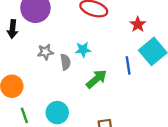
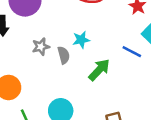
blue line: (128, 65) -> (132, 52), turned -48

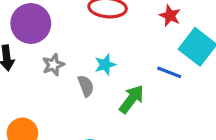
gray star: (41, 47) -> (53, 65), moved

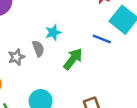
gray star: (53, 65) -> (16, 57), moved

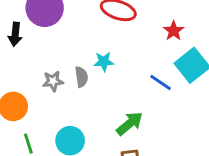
green arrow: (73, 59) -> (130, 123), moved

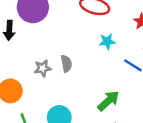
cyan star: (104, 62) -> (107, 41), moved

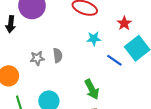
green arrow: (108, 101) -> (92, 89), turned 102

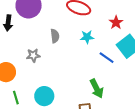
gray semicircle: (58, 55) -> (55, 36), moved
green arrow: (92, 89) -> (97, 89), moved

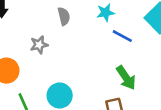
blue line: (107, 58) -> (122, 36), moved

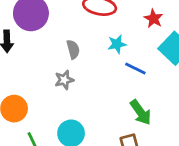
gray star: (39, 45) -> (64, 80), moved

